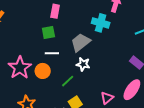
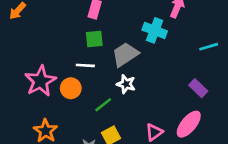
green square: (48, 33) -> (94, 39), moved

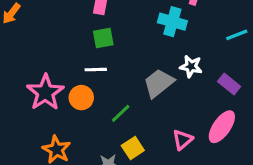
gray trapezoid: (125, 54) -> (159, 83), moved
white star: (126, 84) -> (191, 66), moved

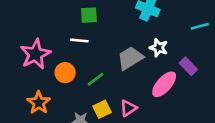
orange circle: (81, 98) -> (65, 73), moved
pink ellipse: (222, 127) -> (164, 84), moved
pink triangle: (182, 140) -> (128, 108), moved

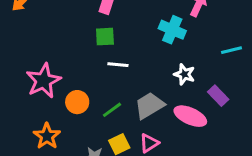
white line: (79, 41) -> (118, 65), moved
gray trapezoid: (130, 58) -> (149, 106), moved
pink ellipse: (164, 84) -> (190, 116), turned 72

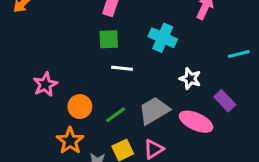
cyan cross: (172, 30) -> (163, 38), moved
pink star: (43, 81) -> (45, 84), size x0.7
orange star: (47, 136) -> (70, 141), moved

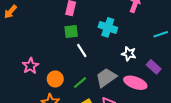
white line: (122, 68) -> (82, 50), turned 56

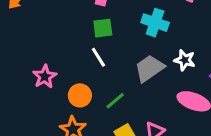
white line: (82, 50) -> (98, 57), moved
gray trapezoid: (106, 78) -> (149, 68), moved

